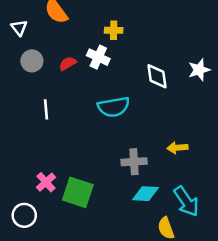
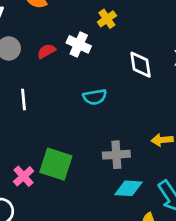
yellow cross: (114, 30) -> (107, 19), moved, turned -36
cyan semicircle: (114, 107) -> (95, 97), size x0.7
green square: (78, 192) -> (56, 164), moved

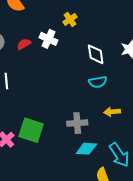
cyan semicircle: (95, 97) -> (98, 82), moved

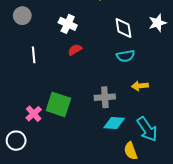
white cross: (48, 39) -> (68, 24), moved
red semicircle: (24, 44) -> (75, 50), moved

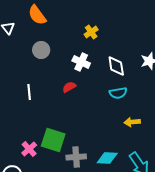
gray circle: (22, 16) -> (41, 50), moved
white cross: (68, 24) -> (81, 62), moved
gray cross: (105, 97) -> (76, 157), moved

